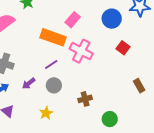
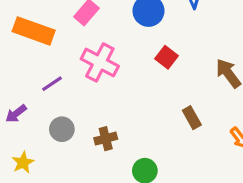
orange rectangle: (53, 37) -> (34, 31), moved
gray circle: (54, 85) -> (62, 129), moved
yellow star: (46, 113) -> (23, 163), moved

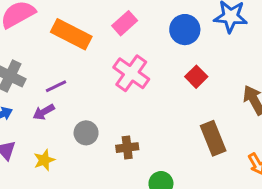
purple line: (52, 84) -> (56, 86), moved
brown rectangle: (192, 118) -> (213, 138), size x1.5

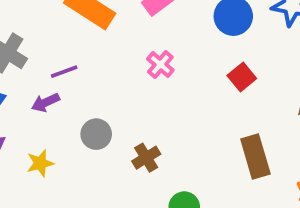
pink cross: (131, 73) -> (160, 65), size x0.6
brown cross: (127, 148) -> (146, 158), turned -30

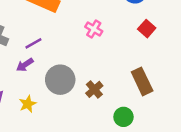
gray circle: (96, 134) -> (60, 80), size x1.5
brown rectangle: (255, 156) -> (142, 81), moved

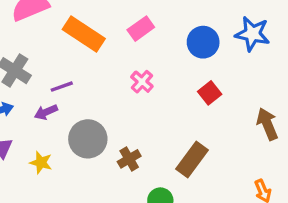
brown rectangle: (142, 81) -> (192, 159), turned 52
yellow star: (28, 104) -> (41, 163), turned 30

